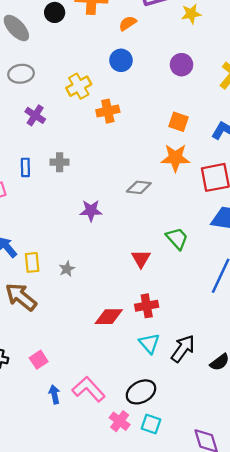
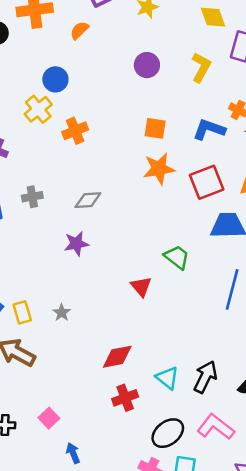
blue circle: (121, 60) -> (55, 79), moved
gray diamond: (139, 187) -> (88, 200), moved
red cross: (147, 306) -> (125, 398), moved
pink L-shape: (89, 389) -> (216, 427), moved

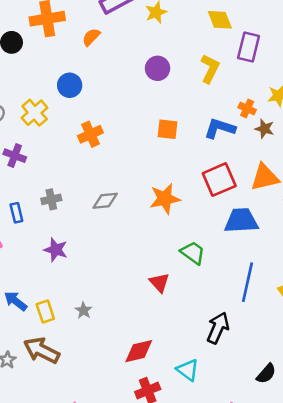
yellow cross: (38, 109) -> (35, 113), moved
orange star: (159, 169) -> (165, 199), moved
purple star: (76, 244) -> (56, 250), moved, turned 30
black arrow: (205, 377) -> (218, 328), moved

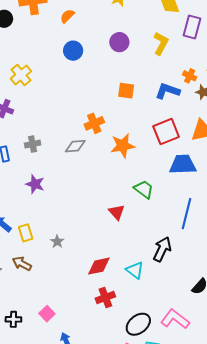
blue circle: (70, 85) -> (73, 51), moved
orange cross: (90, 134) -> (94, 123), moved
gray star: (83, 310) -> (57, 242), moved
brown arrow: (42, 350) -> (22, 264), size x0.7
cyan triangle: (188, 370) -> (135, 270), moved

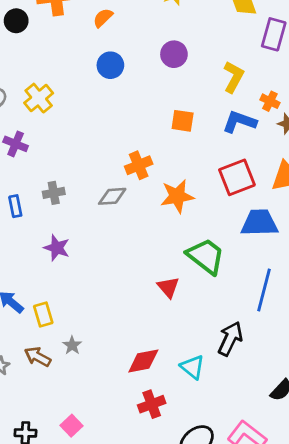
yellow L-shape: (161, 43) -> (234, 77), moved
green trapezoid: (144, 189) -> (206, 256), size x1.4
gray star: (57, 242) -> (72, 345), moved

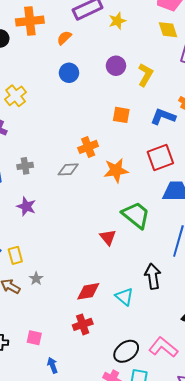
yellow L-shape: (234, 77) -> (145, 75), moved
black arrow: (230, 339) -> (153, 276), turned -35
red cross: (152, 404) -> (83, 324), moved
pink square: (71, 426) -> (34, 338), turned -35

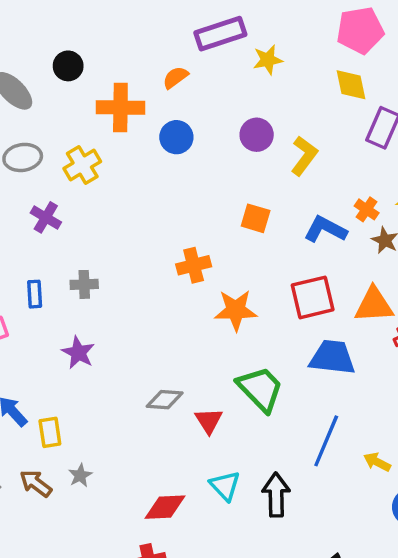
orange cross: (30, 21) -> (120, 107), moved
gray diamond: (68, 169) -> (165, 400), moved
cyan triangle: (124, 297) -> (225, 486), moved

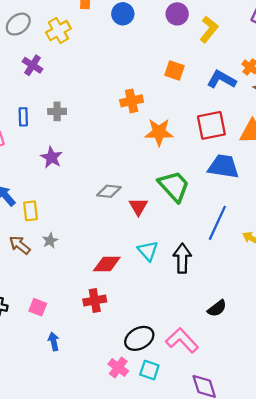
gray ellipse: (23, 157) -> (18, 24), turned -30

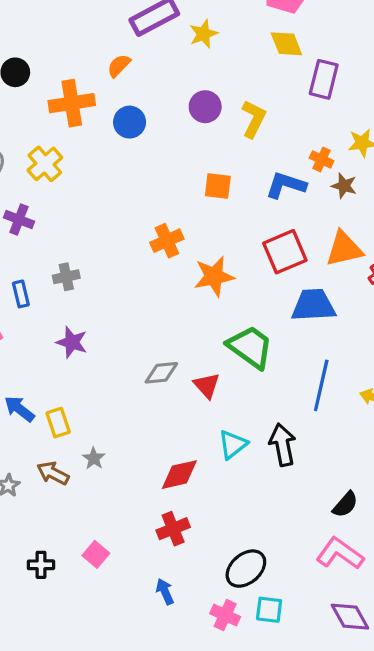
cyan triangle: (148, 251) -> (233, 444), turned 45
pink square: (38, 307) -> (96, 554), turned 30
pink L-shape: (182, 340) -> (340, 553), moved
blue arrow: (54, 341) -> (165, 591), moved

